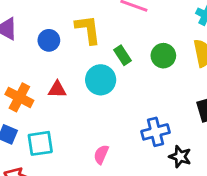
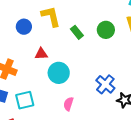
cyan circle: (101, 80) -> (59, 73), moved
red triangle: (57, 89) -> (41, 54), moved
blue cross: (155, 132) -> (105, 84), turned -30

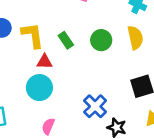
yellow L-shape: (51, 16) -> (33, 35), moved
red triangle: (41, 54) -> (45, 62), moved

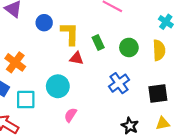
cyan circle: (39, 88) -> (58, 86), moved
blue cross: (95, 106) -> (119, 83), moved

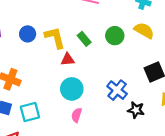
yellow semicircle: (159, 50) -> (144, 30), turned -42
blue cross: (119, 83) -> (117, 90), moved
cyan circle: (58, 86) -> (72, 89), moved

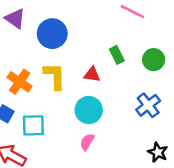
blue circle: (28, 34) -> (52, 34), size x1.5
yellow L-shape: (55, 38) -> (55, 76), moved
blue cross: (117, 90) -> (148, 105), moved

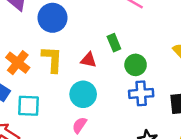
green circle: (154, 60) -> (136, 65), moved
blue cross: (148, 105) -> (141, 93), turned 30

